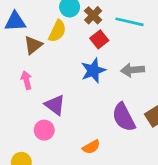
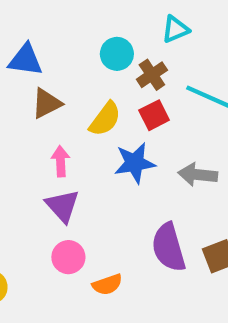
yellow semicircle: (57, 31) -> (105, 119), moved
pink arrow: (26, 80) -> (61, 161), moved
pink circle: (44, 130) -> (68, 257), moved

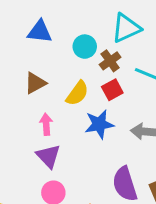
cyan triangle: (175, 29) -> (126, 28), size x1.5
blue triangle: (25, 60) -> (40, 32), moved

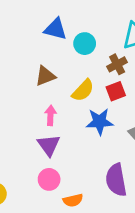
cyan circle: (85, 47) -> (85, 44), moved

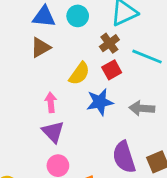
cyan circle: (85, 44) -> (78, 16), moved
brown triangle: (45, 76) -> (41, 47), moved

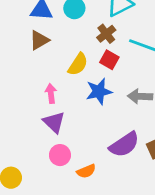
red square: (112, 70) -> (109, 60), turned -30
purple semicircle: (124, 157) -> (124, 145), turned -104

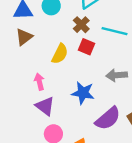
blue star: (99, 91) -> (83, 93), moved, turned 30

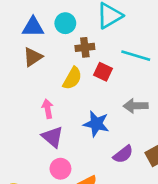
brown cross: (81, 25) -> (85, 47), moved, turned 35
purple semicircle: (108, 118) -> (123, 154), size x0.7

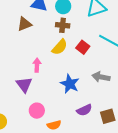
brown cross: (85, 47) -> (63, 25), moved
brown triangle: (33, 57) -> (24, 24), moved
purple triangle: (53, 137) -> (24, 85), moved

